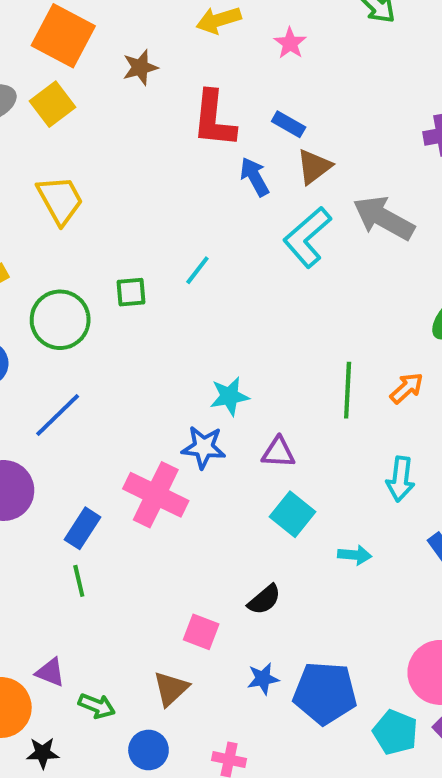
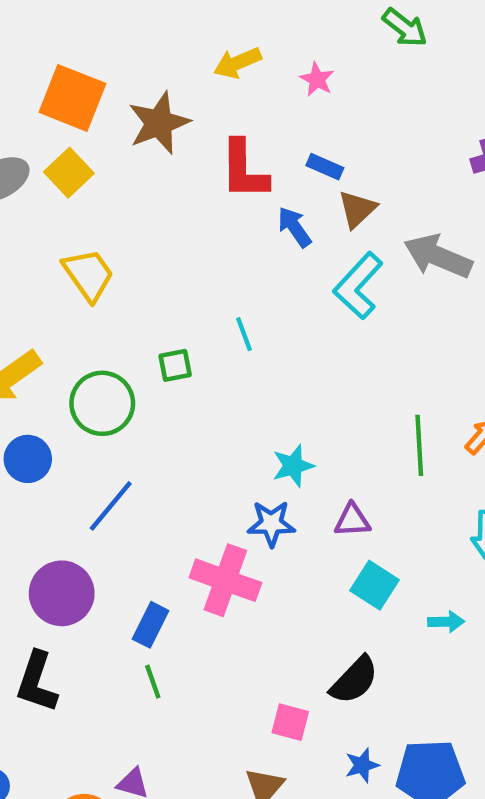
brown star: (140, 67) -> (159, 123), size x1.6
cyan line: (197, 270) -> (244, 334), turned -52
black semicircle: (264, 600) -> (354, 680), size x1.4

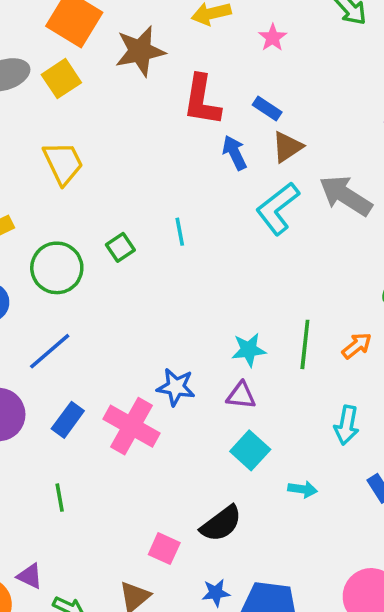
green square: (175, 365) -> (120, 247), turned -32
cyan star: (293, 466) -> (249, 350), moved
blue rectangle: (151, 625) -> (68, 420), moved

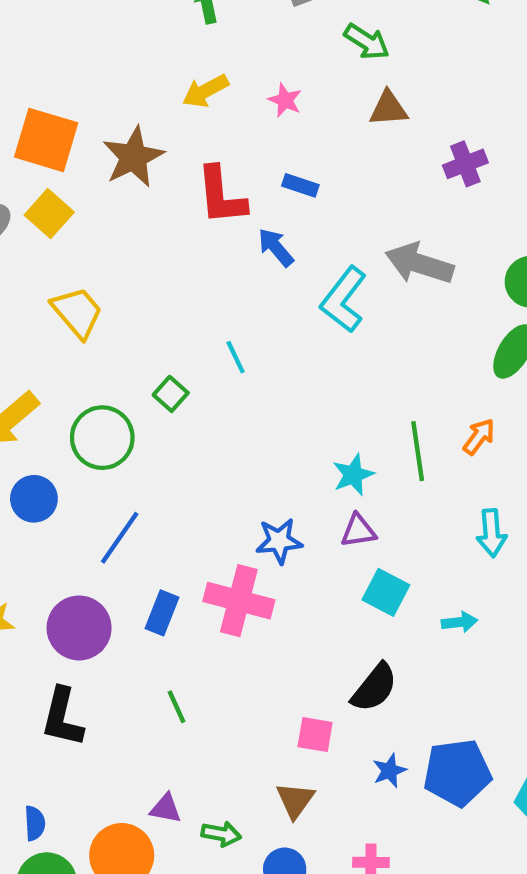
brown triangle: (287, 147) -> (388, 109), moved, turned 44

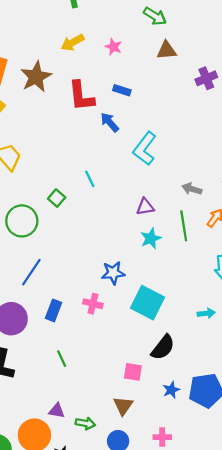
gray arrow: (419, 264) -> (192, 189), moved, size x0.6
purple triangle: (358, 531) -> (145, 207), moved
cyan square: (386, 592) -> (148, 303), moved, size x1.4
pink cross: (239, 601) -> (93, 304), size x0.6

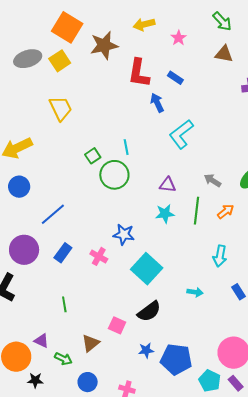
green circle: (22, 221) -> (114, 175), moved
green line: (62, 359) -> (64, 304), moved
brown triangle: (123, 406) -> (91, 343), moved

